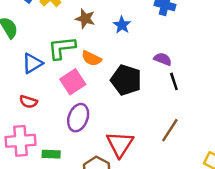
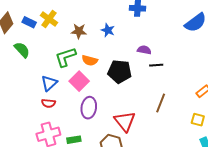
blue triangle: (32, 63) -> (49, 83), moved
black line: (174, 81) -> (156, 65), turned -64

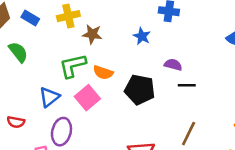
yellow cross: (49, 19) -> (68, 16), moved, turned 36
blue star: (108, 30) -> (142, 36), moved
red semicircle: (48, 103) -> (16, 122), moved
purple ellipse: (89, 108) -> (61, 132), moved

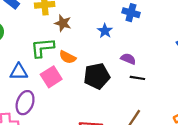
black pentagon: (140, 90) -> (97, 76), turned -30
blue triangle: (49, 97) -> (19, 72), turned 30

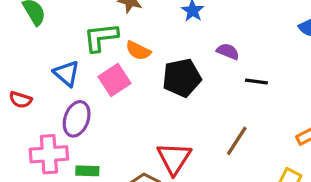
blue triangle: (19, 72) -> (67, 73), turned 42
black line: (137, 78) -> (256, 81), moved

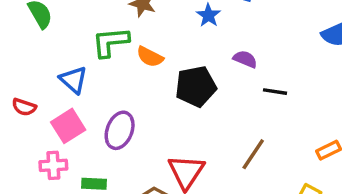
pink square: (115, 80) -> (68, 126), moved
purple ellipse: (77, 119) -> (120, 130), moved
pink cross: (49, 154) -> (53, 165), size x0.7

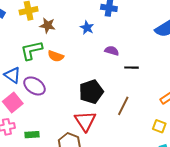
black pentagon: (196, 86) -> (91, 92), moved
purple ellipse: (120, 130) -> (35, 86), moved, turned -70

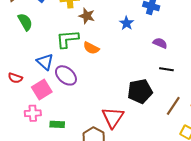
purple semicircle: (112, 51) -> (160, 43), moved
black pentagon: (91, 92) -> (140, 91), moved
brown line: (123, 106) -> (173, 106), moved

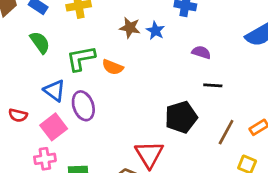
brown star: (87, 16) -> (130, 28), moved
green semicircle: (25, 22) -> (40, 42), moved
purple ellipse: (66, 75) -> (83, 106), turned 35

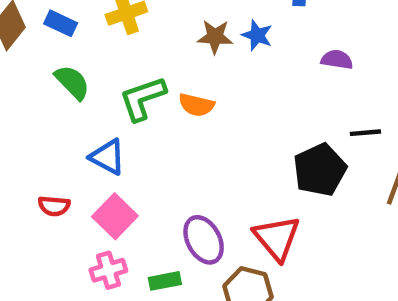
black line: (213, 85) -> (365, 133), moved
purple ellipse: (83, 106) -> (204, 240), moved

